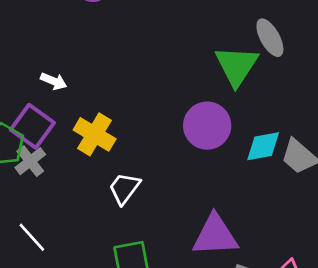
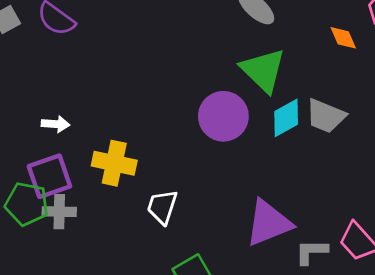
green triangle: (237, 66) -> (263, 70), moved
purple square: (32, 126) -> (49, 176), turned -36
gray cross: (30, 161) -> (59, 212), turned -32

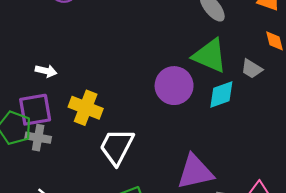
green triangle: (263, 70) -> (210, 56), turned -30
gray trapezoid: (326, 116) -> (252, 69), moved, size x0.7
white trapezoid: (162, 207) -> (117, 147), size x1.4

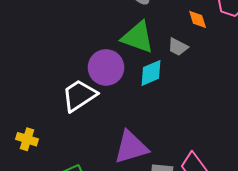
yellow cross: (86, 108) -> (27, 139), moved, size x0.7
white trapezoid: (117, 147) -> (79, 95), moved, turned 33

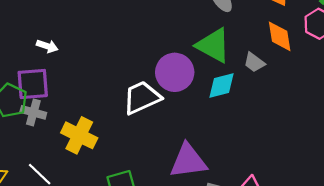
orange diamond: (198, 19) -> (280, 36), size x1.4
yellow cross: (27, 139) -> (79, 135), size x1.5

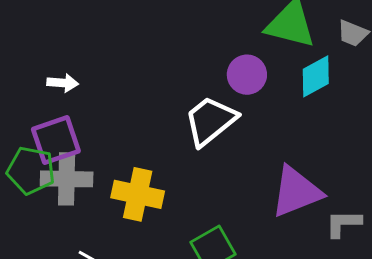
purple circle: (175, 72) -> (247, 75), size x0.7
gray cross: (33, 112) -> (67, 179), size x1.4

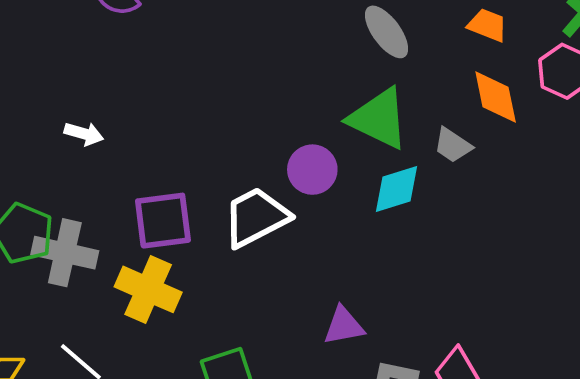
purple square: (56, 140) -> (163, 221), moved
purple triangle: (296, 192) -> (344, 326), size x0.6

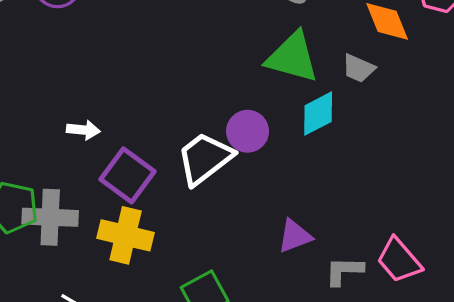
white arrow: (84, 134) -> (83, 130), moved
purple circle: (312, 170) -> (248, 131), moved
purple square: (163, 221) -> (127, 175), turned -36

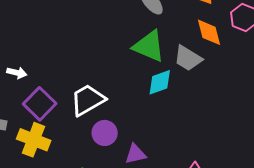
gray trapezoid: (359, 68) -> (188, 58), size x1.4
purple circle: (248, 131) -> (105, 133), moved

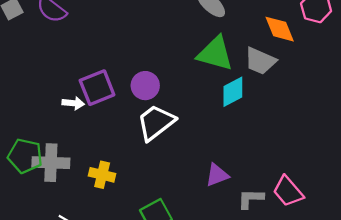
purple square: (40, 104) -> (97, 88), moved, turned 32
purple circle: (105, 133) -> (145, 86), moved
yellow cross: (34, 140) -> (102, 175), size x0.7

